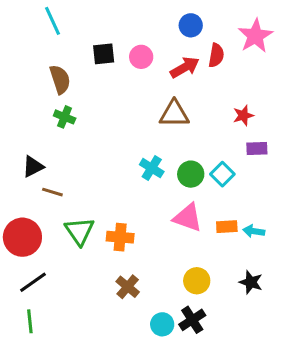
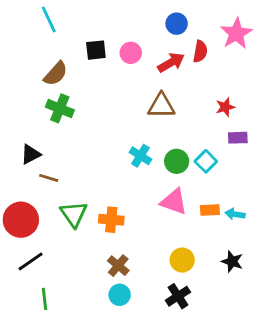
brown semicircle: (60, 79) -> (56, 74), turned 60
green cross: (65, 117) -> (60, 108), size x1.4
green line: (30, 321) -> (44, 299), moved
cyan circle: (162, 324) -> (120, 295), moved

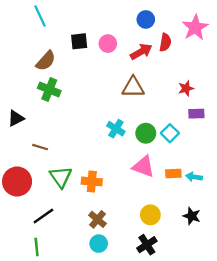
black triangle: (31, 154) -> (16, 118), moved
black line: (31, 261) -> (43, 216), moved

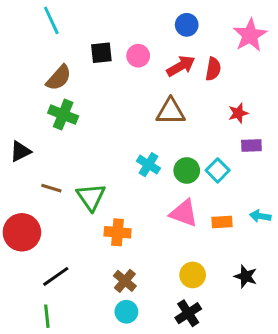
red semicircle: (165, 42) -> (213, 69), moved
green triangle: (61, 177) -> (91, 197), moved
cyan arrow: (194, 177) -> (260, 216), moved

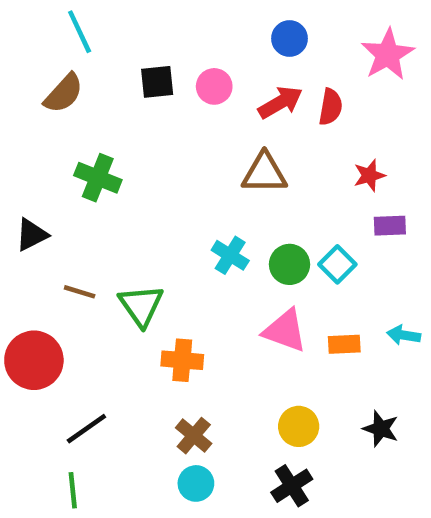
brown semicircle: (59, 78) -> (64, 93), moved

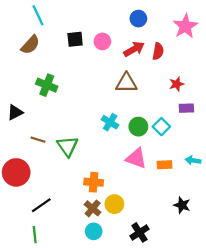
orange cross: (182, 360) -> (94, 182), moved
yellow circle: (299, 426) -> (114, 204), moved

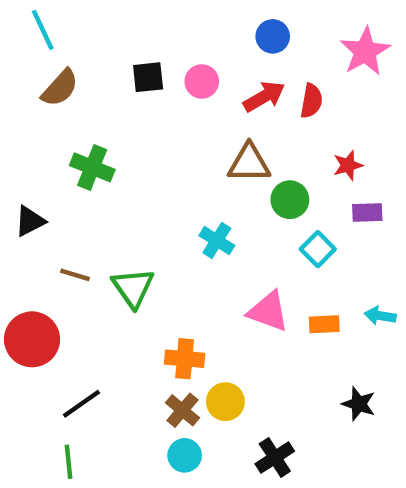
cyan line: (38, 15) -> (43, 30), moved
green circle: (138, 127) -> (290, 200), moved

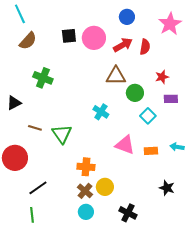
pink circle: (202, 81) -> (94, 38), size x1.5
black cross: (275, 458) -> (128, 213), turned -30

